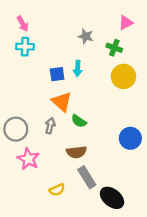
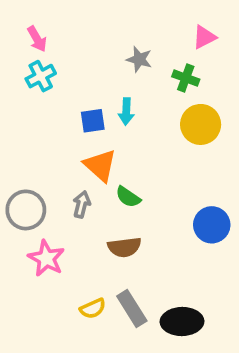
cyan cross: (25, 47) -> (41, 76), turned -30
gray rectangle: (87, 177) -> (132, 308), moved
black ellipse: (112, 198) -> (182, 322), turned -40

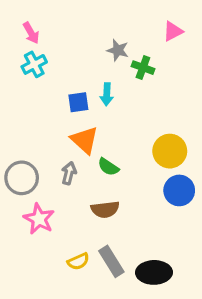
green cross: (186, 78) -> (143, 68), moved
yellow circle: (201, 124) -> (170, 151), moved

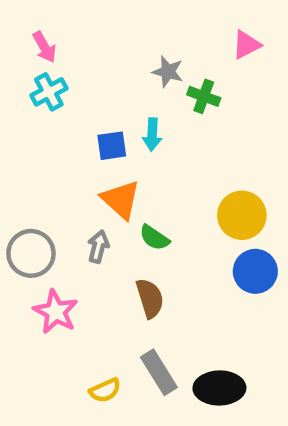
brown semicircle: (105, 209) -> (150, 298), turned -100
yellow semicircle: (78, 261) -> (105, 390), moved

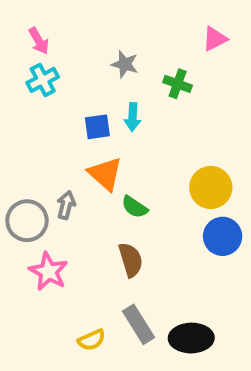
gray star: (168, 72) -> (125, 64), moved
gray arrow: (98, 247) -> (66, 205), moved

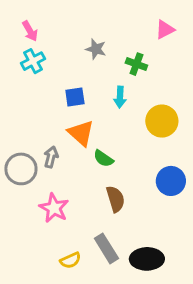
cyan arrow: (133, 117) -> (120, 97), moved
yellow circle: (211, 187) -> (162, 121), moved
brown semicircle: (131, 260) -> (115, 199), moved
pink star: (48, 272) -> (54, 208), moved

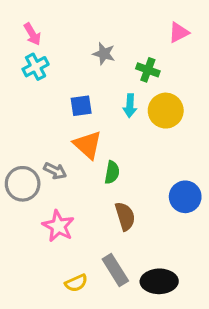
yellow circle: (162, 121) -> (166, 111), moved
gray arrow: (51, 157) -> (55, 171), turned 102
green semicircle: (103, 158) -> (112, 172), turned -114

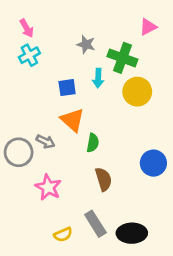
green cross: (148, 70) -> (122, 58), size x1.5
cyan arrow: (130, 106) -> (98, 78), moved

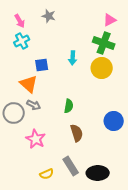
gray star: (86, 44) -> (49, 16), moved
green cross: (122, 58) -> (104, 43), moved
blue square: (67, 88) -> (42, 65), moved
orange triangle: (73, 120) -> (29, 84), moved

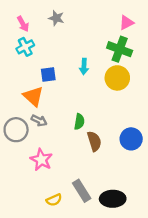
brown semicircle: (77, 133) -> (94, 141), moved

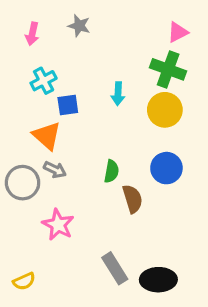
pink arrow: (23, 24) -> (32, 34), turned 42
cyan cross: (25, 47) -> (44, 81), moved
blue circle: (131, 139) -> (166, 168), moved
yellow semicircle: (54, 200) -> (24, 281), moved

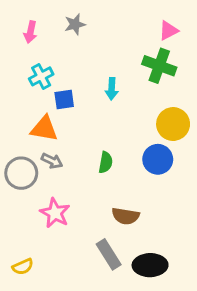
gray star: (79, 26) -> (75, 24), turned -30
yellow circle: (165, 110) -> (173, 124), moved
orange triangle: (47, 136) -> (44, 129), turned -32
brown semicircle: (132, 199) -> (126, 216), moved, turned 116

